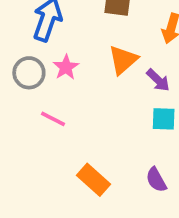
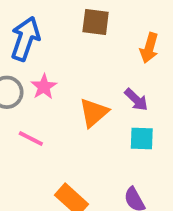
orange triangle: (123, 60) -> (94, 113), moved

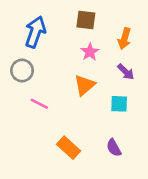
pink star: (44, 87) -> (90, 52), moved
purple arrow: (136, 100) -> (126, 72), moved

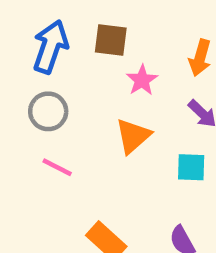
brown square: (86, 20) -> (111, 40), moved
gray circle: (22, 71) -> (48, 111), moved

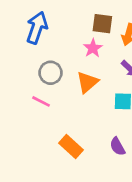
brown square: (111, 40) -> (102, 24), moved
gray circle: (48, 111) -> (51, 73), moved

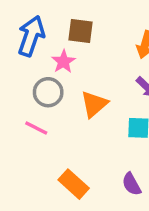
brown square: (102, 24) -> (80, 31), moved
pink star: (93, 48) -> (63, 62), moved

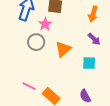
pink line: (36, 128) -> (29, 86), moved

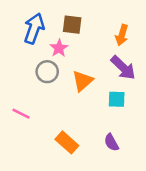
purple arrow: (94, 39) -> (123, 68), size x1.5
pink line: (29, 86) -> (21, 114), moved

